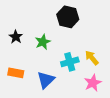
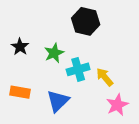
yellow arrow: (92, 58) -> (105, 77), moved
cyan cross: (70, 62) -> (78, 69), moved

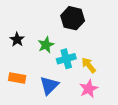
pink star: (117, 105) -> (89, 89), moved

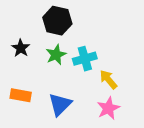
black hexagon: (73, 18) -> (57, 21), moved
cyan cross: (66, 59) -> (85, 59), moved

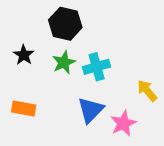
yellow arrow: (108, 80) -> (147, 91), moved
blue triangle: (60, 104) -> (91, 110), moved

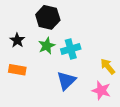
orange rectangle: (24, 108) -> (17, 70), moved
pink star: (123, 123) -> (101, 90), moved, turned -30

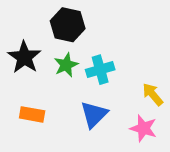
black star: (17, 40) -> (24, 57), size x1.5
orange rectangle: (17, 70) -> (32, 114), moved

